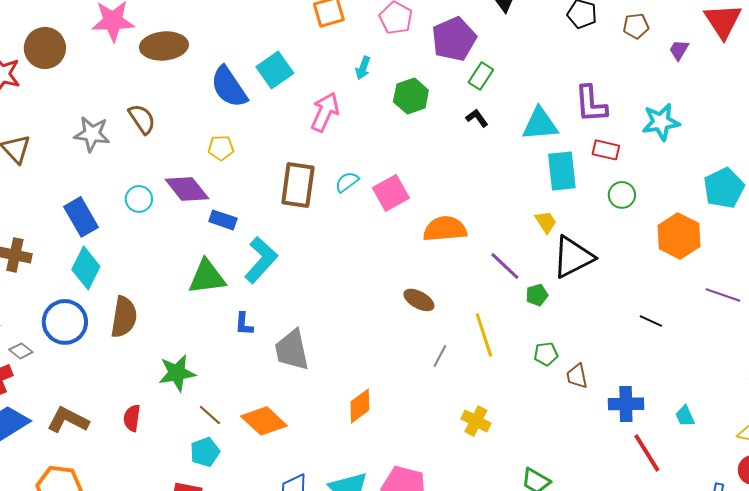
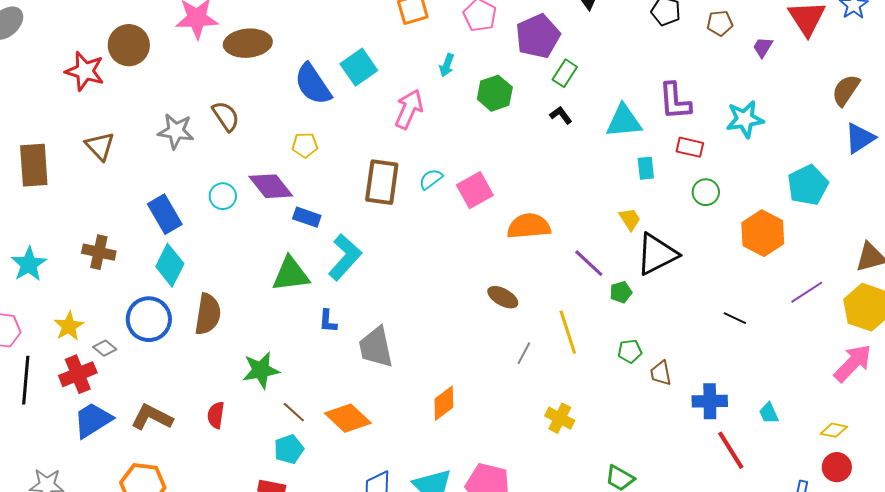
cyan rectangle: (562, 171) -> (646, 168), size x0.6
purple line: (723, 295) -> (807, 292), turned -52

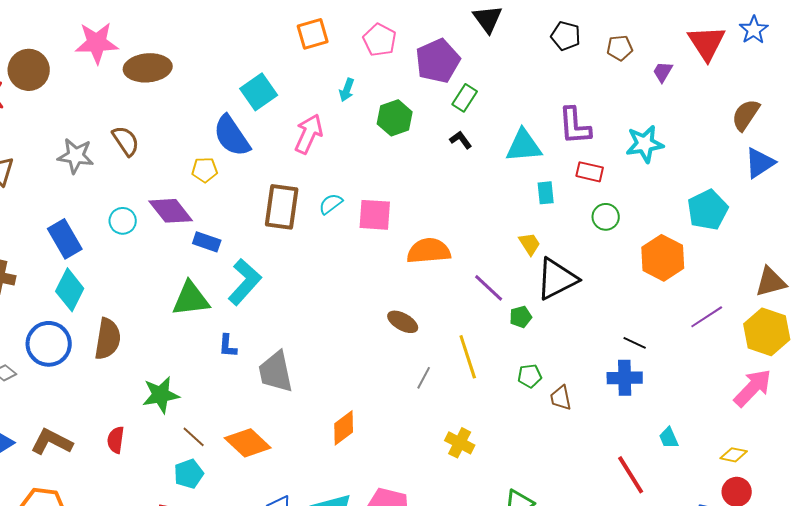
blue semicircle: (313, 84) -> (232, 136), moved
pink square: (475, 190) -> (375, 215), turned 33
blue cross: (710, 401) -> (625, 378), moved

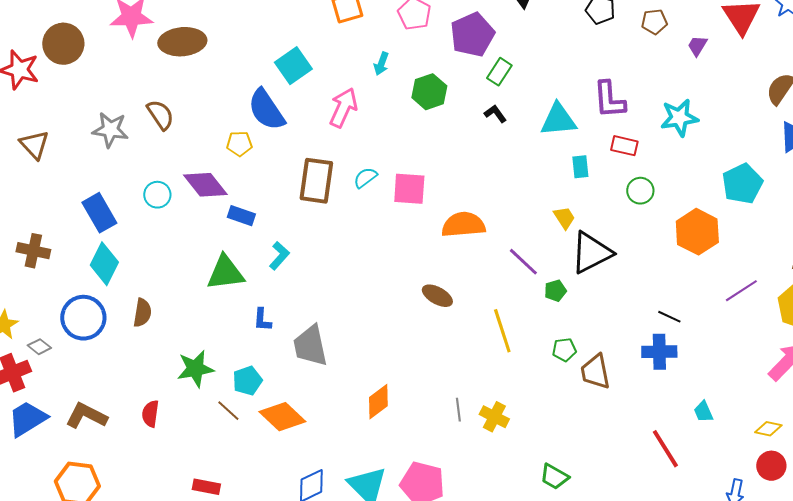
cyan L-shape: (245, 282) -> (279, 256), size x0.6
brown semicircle: (108, 339) -> (142, 313), size x0.7
gray line: (424, 378) -> (458, 410), moved, turned -35
brown trapezoid: (561, 398) -> (595, 372), size x1.4
cyan pentagon: (189, 474) -> (247, 381), moved

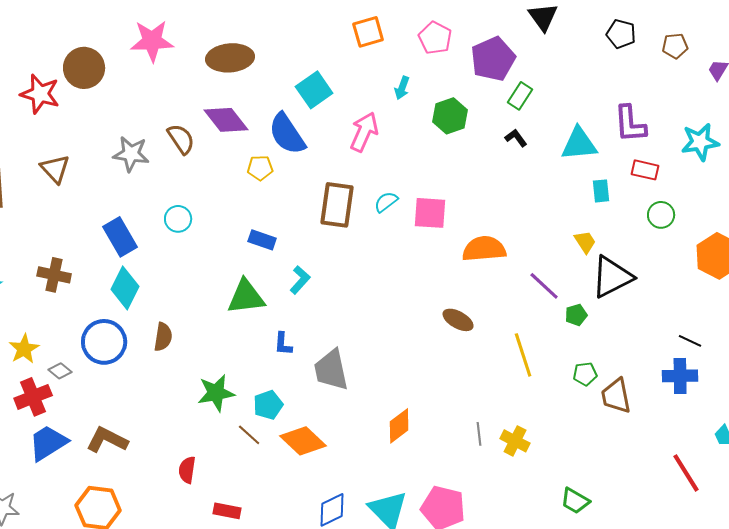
brown ellipse: (182, 42) -> (230, 58), moved
purple diamond: (205, 185) -> (226, 120), moved
red semicircle: (150, 414) -> (187, 470), moved

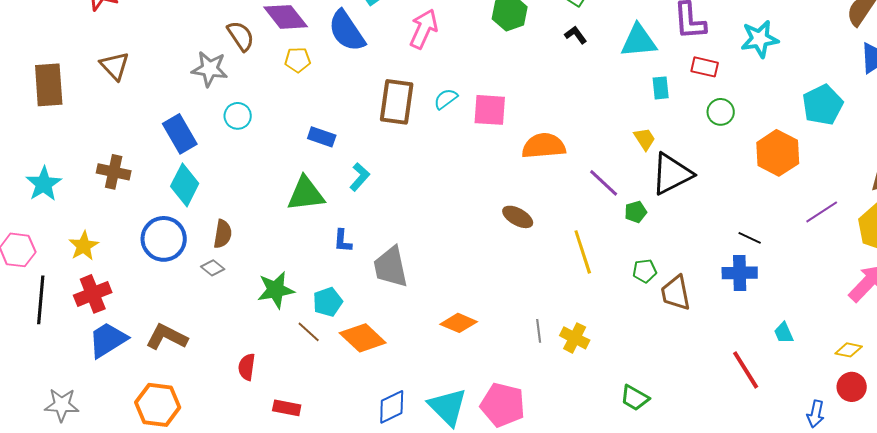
gray star: (131, 154) -> (210, 69), moved
yellow pentagon: (260, 168) -> (298, 60), moved
gray diamond: (60, 371) -> (213, 268), moved
orange diamond: (399, 426) -> (459, 323), turned 60

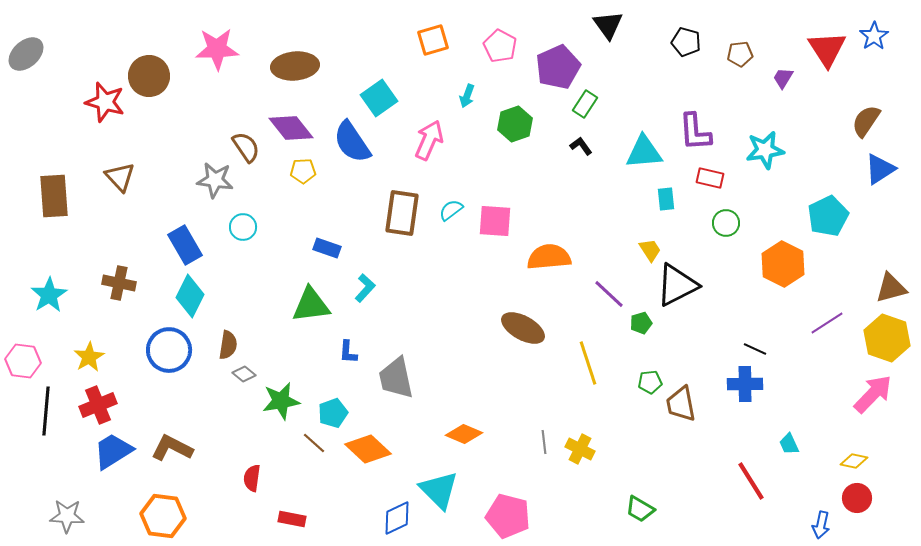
brown ellipse: (518, 217) -> (523, 328), size x1.4
gray diamond: (213, 268) -> (244, 374), moved
cyan triangle: (448, 407) -> (439, 490), moved

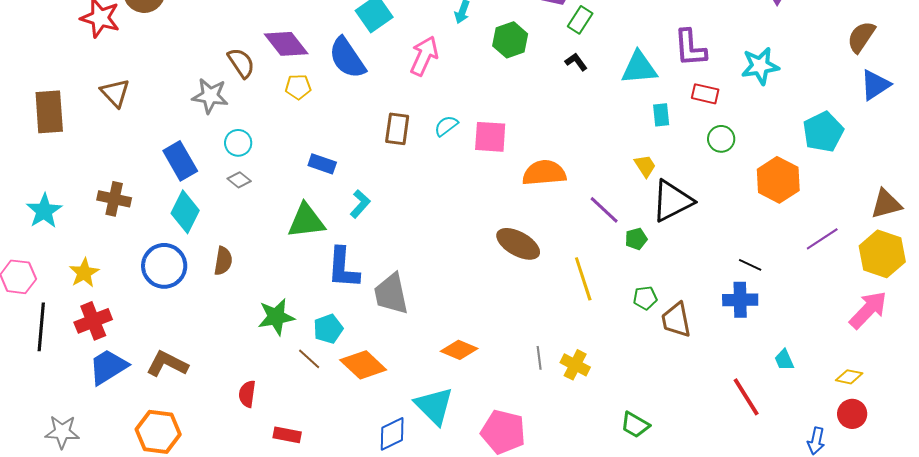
brown rectangle: (402, 213) -> (397, 129), size x0.7
blue L-shape: (348, 352) -> (343, 268), size x1.8
gray diamond: (244, 374) -> (239, 180), moved

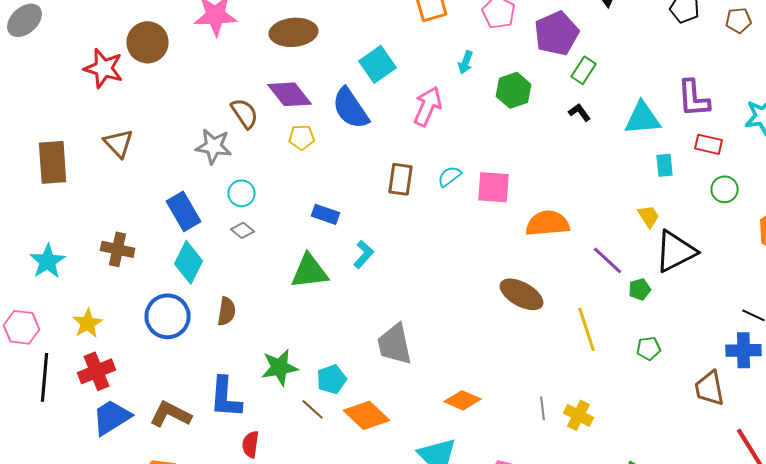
blue L-shape: (343, 268) -> (226, 397), moved
brown trapezoid: (676, 320) -> (710, 388), moved

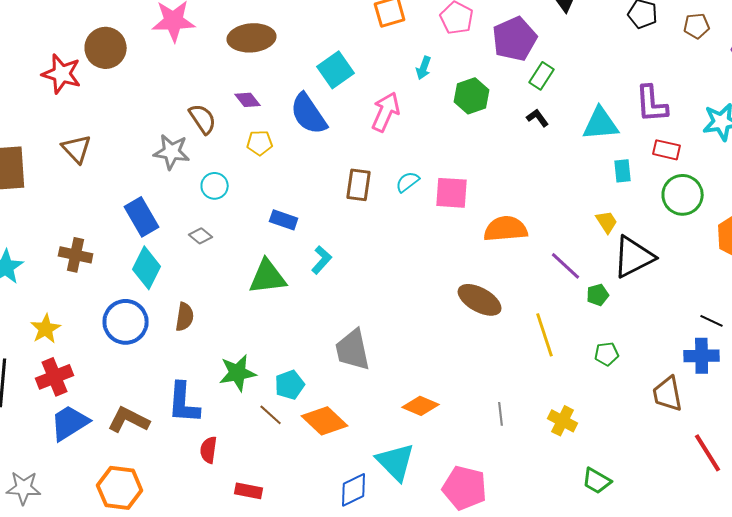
purple diamond: (290, 94) -> (248, 100), size x0.6
green circle: (725, 189) -> (683, 195), size x1.5
cyan circle: (242, 193) -> (215, 186), moved
yellow cross: (579, 415) -> (563, 421), moved

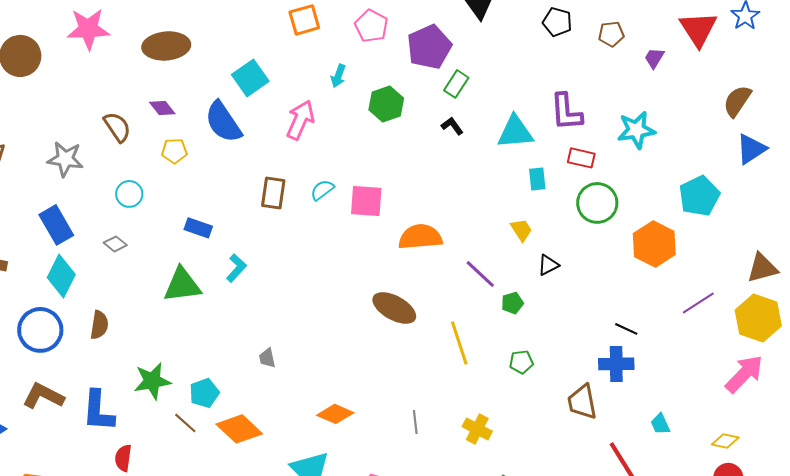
gray star: (172, 152) -> (65, 159), moved
black triangle: (634, 257) -> (548, 265), size x0.5
gray trapezoid: (353, 350) -> (267, 358), size x0.5
brown L-shape: (129, 420) -> (43, 396), moved

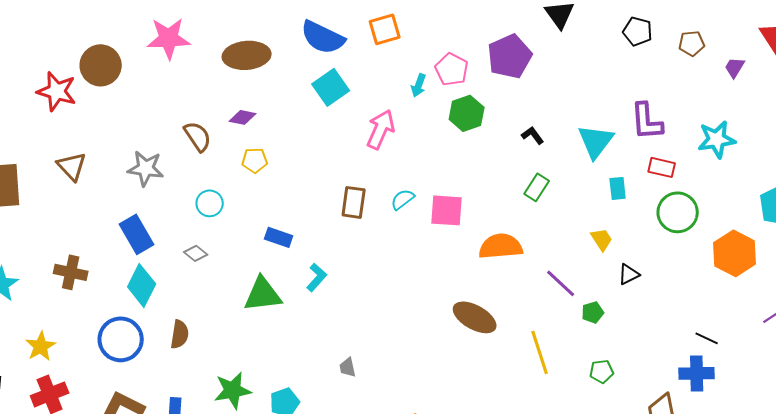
pink pentagon: (371, 26) -> (452, 69), moved
green rectangle: (456, 84) -> (537, 187), moved
purple diamond: (162, 108) -> (243, 117), turned -40
blue semicircle: (223, 122) -> (323, 37), moved, turned -30
cyan triangle: (515, 132) -> (596, 141), turned -48

